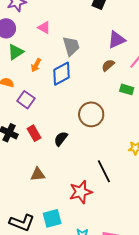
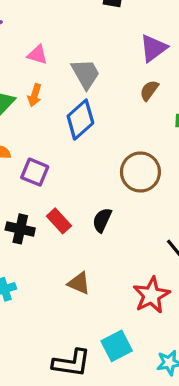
orange arrow: (36, 65) -> (35, 95), moved
brown triangle: (38, 174) -> (79, 283), turned 42

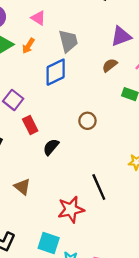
brown circle: (140, 172) -> (87, 121), size x0.6
red rectangle: (59, 221) -> (30, 125), moved
cyan square: (117, 346) -> (49, 243), moved, turned 30

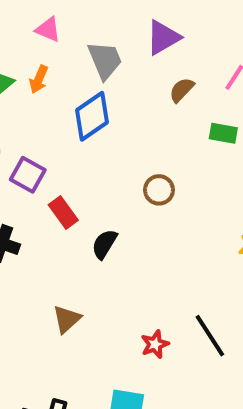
purple triangle: (121, 36) -> (163, 37), moved
brown triangle: (22, 187) -> (67, 319), turned 48
black line: (99, 187) -> (210, 336), moved
red star: (71, 209) -> (155, 344), size x0.6

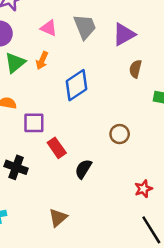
gray trapezoid: (105, 60) -> (85, 27), moved
brown semicircle: (182, 90) -> (135, 69), turned -30
purple square: (28, 175) -> (34, 123), turned -30
red star: (155, 344) -> (143, 189), moved

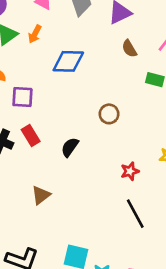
brown semicircle: (135, 69) -> (129, 49), turned -48
blue diamond: (77, 85) -> (68, 61), turned 32
red rectangle: (57, 148) -> (31, 136), moved

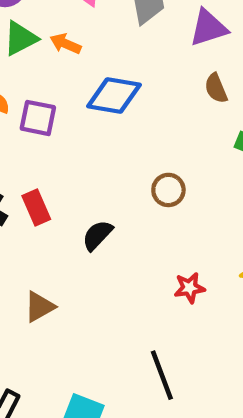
orange arrow: (35, 34) -> (66, 44), turned 78
purple square: (22, 97) -> (38, 118), moved
black line: (135, 214) -> (162, 375), moved

